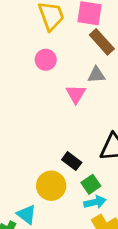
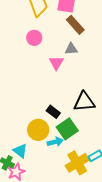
green square: (91, 184) -> (67, 129), size x1.5
cyan arrow: (95, 202) -> (55, 142), moved

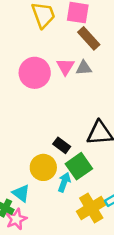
pink circle: (34, 38) -> (35, 73), moved, size x1.6
pink triangle: (56, 63) -> (65, 67), moved
cyan arrow: (55, 142) -> (64, 182), turned -56

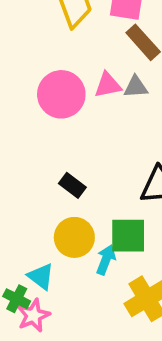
pink triangle: (65, 67) -> (108, 85), turned 48
black rectangle: (62, 145) -> (72, 185), moved
green square: (79, 166) -> (128, 236), turned 35

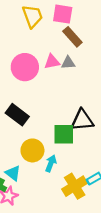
black rectangle: (72, 185) -> (17, 115), moved, size x1.5
green square: (128, 236) -> (64, 134), moved

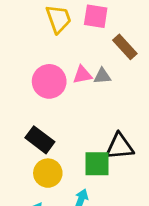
brown rectangle: (72, 37) -> (125, 47), moved
yellow circle: (32, 150) -> (48, 173), moved

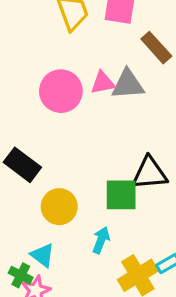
gray triangle: (102, 76) -> (128, 84), size x1.5
black rectangle: (40, 140) -> (22, 165), moved

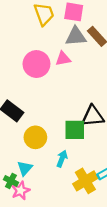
gray triangle: (128, 84) -> (76, 36), moved
cyan triangle: (42, 255) -> (25, 168), turned 35

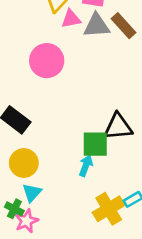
pink triangle: (63, 59) -> (71, 19), moved
yellow circle: (35, 137) -> (24, 163), moved
cyan arrow: (62, 159) -> (86, 166), moved

